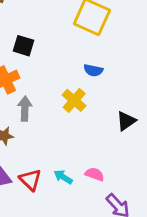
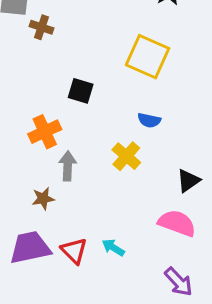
black square: (23, 46) -> (81, 91), moved
pink semicircle: (95, 174) -> (177, 223), moved, size x1.6

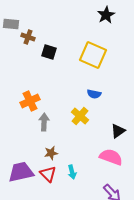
black square: (81, 91) -> (49, 52), moved
brown star: (43, 199) -> (51, 153), moved
cyan arrow: (113, 248) -> (72, 172), turned -136

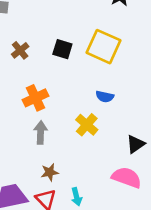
brown cross: (28, 37) -> (20, 50), moved, turned 32
black square: (49, 52) -> (62, 49), moved
orange cross: (30, 101) -> (35, 98), moved

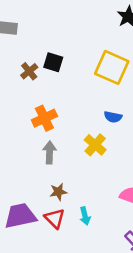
black square: (62, 49) -> (53, 62), moved

